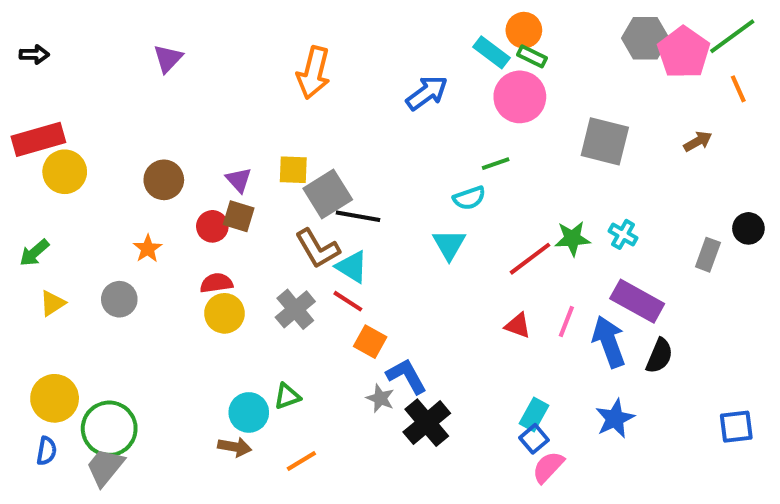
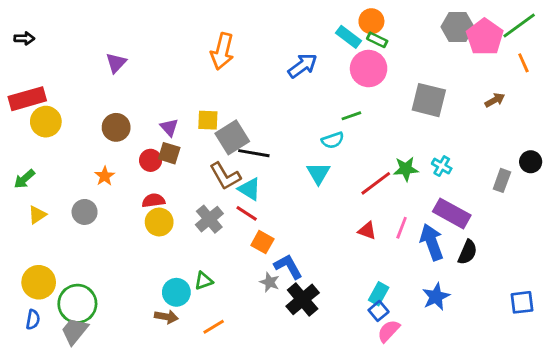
purple triangle: (168, 58) -> (116, 63), moved

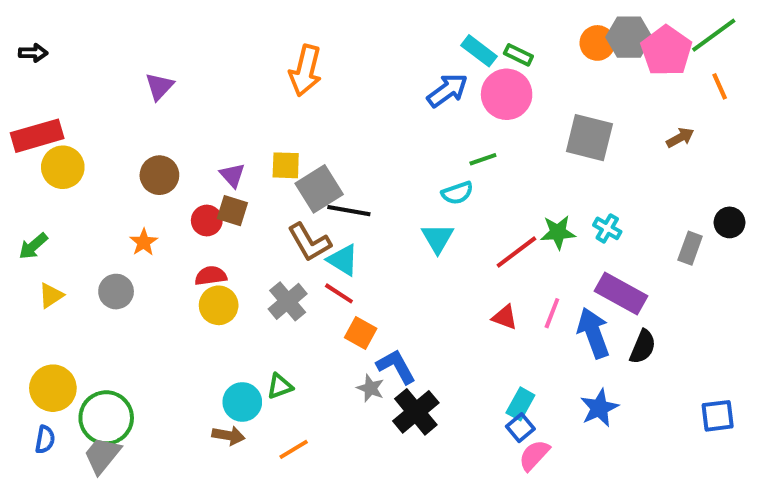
orange circle: (371, 21) -> (597, 43), moved
blue arrow: (303, 66) -> (447, 90), moved

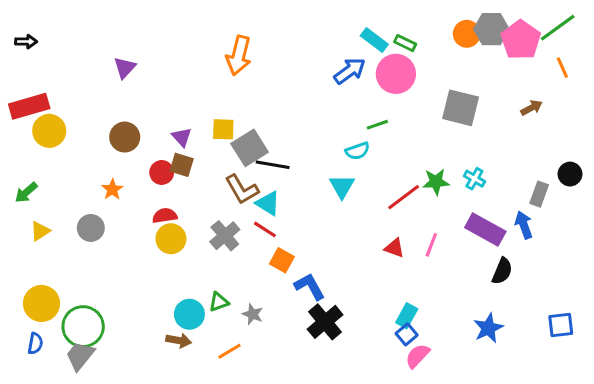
blue arrow: (593, 333) -> (524, 225), moved, size x0.7
gray star: (370, 388) -> (253, 314), moved
blue star: (599, 408) -> (488, 328), moved

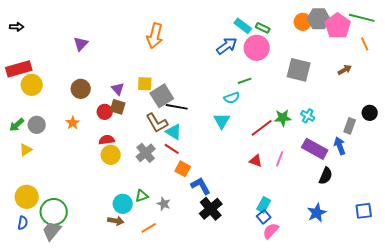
green line: (558, 28) -> (362, 18), turned 50
gray circle: (91, 228) -> (37, 125), moved

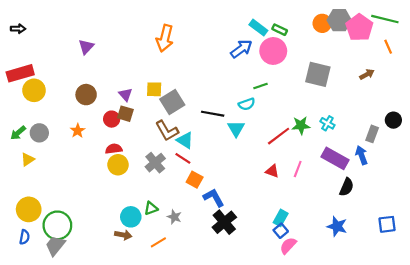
black line: (177, 107) -> (213, 114), moved
blue star: (317, 213) -> (337, 226), turned -30

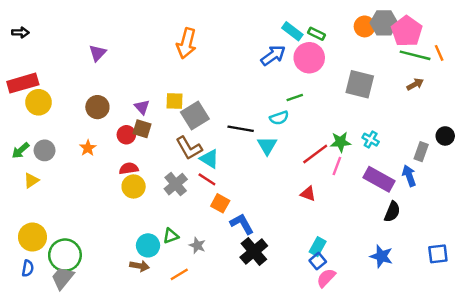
green line: (385, 19) -> (415, 55), moved
pink line: (298, 169) -> (337, 166), moved

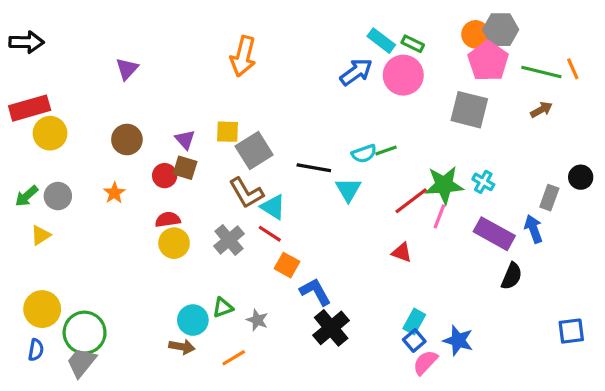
pink pentagon: (407, 31) -> (488, 61), moved
black arrow: (20, 32) -> (26, 42), size x1.5
green line: (295, 97) -> (386, 150), moved
green star: (341, 142) -> (444, 185), size x1.4
blue star: (381, 256) -> (458, 340), moved

